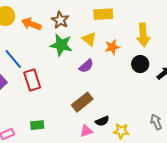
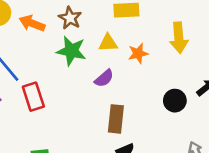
yellow triangle: (89, 39) -> (108, 43), turned -42
black circle: (140, 64) -> (175, 101), moved
brown rectangle: (82, 102) -> (116, 119), moved, turned -45

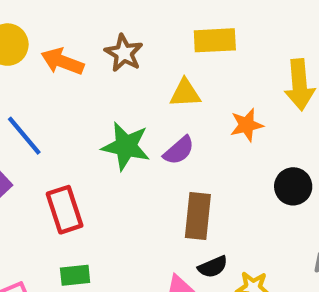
green star: (71, 51) -> (126, 146), moved
orange star: (138, 53) -> (247, 125), moved
red rectangle: (33, 97) -> (65, 210), moved

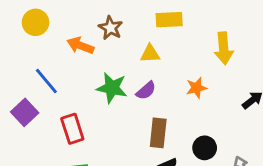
orange arrow: (62, 61) -> (80, 46), moved
orange star: (247, 125) -> (196, 88), moved
black circle: (293, 186) -> (205, 148), moved

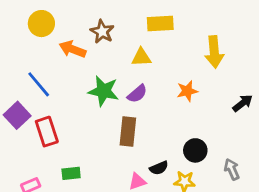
yellow circle: (35, 22) -> (41, 24), moved
red rectangle: (72, 129) -> (47, 132), moved
brown rectangle: (158, 133) -> (128, 132), moved

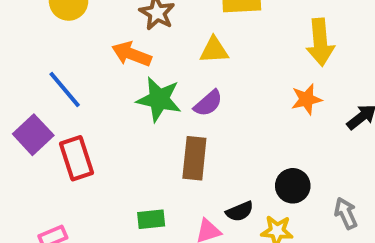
orange arrow: (72, 49) -> (131, 54), moved
orange star: (187, 91) -> (307, 99), moved
green rectangle: (71, 173) -> (151, 219), moved

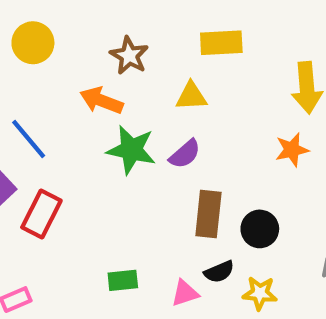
red rectangle: (76, 158) -> (41, 214), turned 45
brown rectangle: (194, 158) -> (208, 214), moved
black circle: (293, 186) -> (260, 229), moved

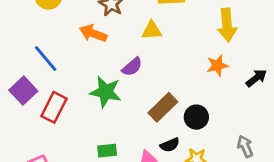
green star: (131, 150) -> (106, 92), moved
purple semicircle: (185, 154) -> (132, 67), moved
brown rectangle: (208, 214) -> (163, 107), turned 40

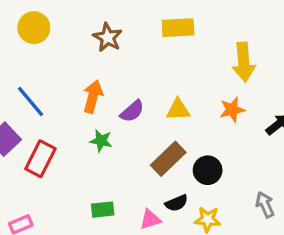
yellow triangle: (152, 31) -> (178, 110), moved
orange arrow: (93, 33) -> (93, 96), moved, turned 84
green star: (106, 92) -> (101, 141), size x0.6

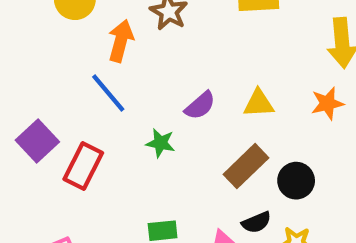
orange arrow: (93, 96) -> (121, 41), moved
blue line: (31, 101) -> (108, 93), moved

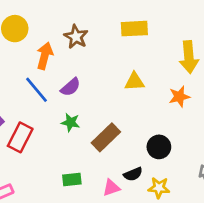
yellow triangle: (259, 103) -> (134, 82), moved
purple semicircle: (200, 106) -> (71, 87), moved
brown rectangle: (246, 166) -> (106, 137), moved

